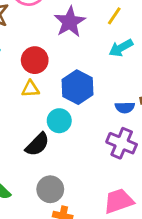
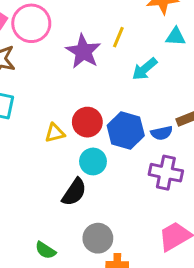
yellow line: (114, 16) -> (118, 37), moved
red circle: (35, 60) -> (87, 122), moved
blue hexagon: (78, 87) -> (126, 130), moved

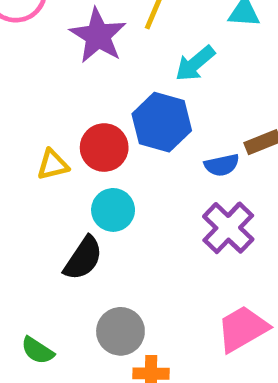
blue hexagon: (126, 130) -> (162, 122), moved
purple cross: (166, 173) -> (228, 228), turned 32

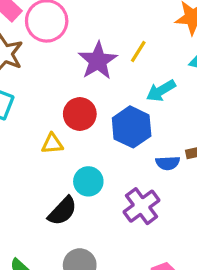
red circle: (104, 148) -> (80, 114), moved
purple cross: (228, 228) -> (142, 206), moved

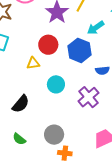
black semicircle: (62, 211) -> (21, 104), moved

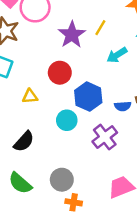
blue hexagon: (80, 50) -> (88, 97), moved
yellow triangle: (33, 63) -> (30, 96), moved
green semicircle: (19, 139) -> (20, 183), size x1.5

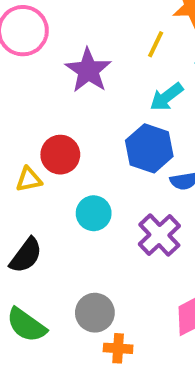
yellow line: (100, 28) -> (156, 44), moved
red circle: (60, 73) -> (60, 155), moved
blue hexagon: (88, 97) -> (149, 148), moved

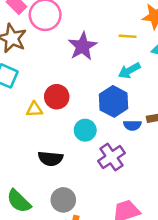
yellow line: (156, 44) -> (128, 36), turned 60
cyan circle: (94, 213) -> (85, 130), moved
black semicircle: (26, 255) -> (50, 159), moved, turned 50

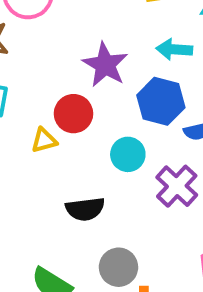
purple star: (83, 46) -> (105, 65), moved
cyan arrow: (129, 71) -> (174, 49), turned 45

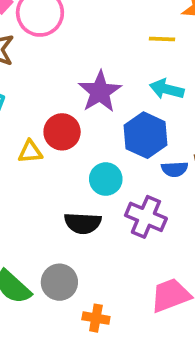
purple cross: (177, 186) -> (146, 217), turned -30
black semicircle: (85, 209) -> (83, 223), moved
gray circle: (119, 267) -> (59, 282), moved

